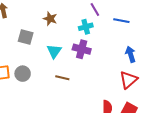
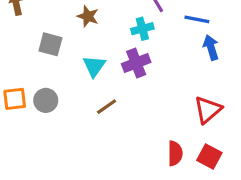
purple cross: (82, 49) -> (136, 63), turned -36
blue arrow: (130, 54) -> (211, 47), moved
brown line: (62, 78) -> (107, 107), turned -48

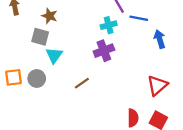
brown star: (88, 16) -> (49, 16), moved
blue line: (197, 19) -> (139, 18), moved
cyan triangle: (94, 66) -> (54, 55), moved

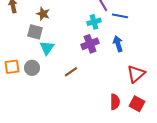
blue arrow: (160, 39) -> (118, 44), moved

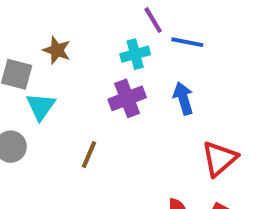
brown star: (43, 14) -> (57, 50), moved
brown line: (71, 72) -> (89, 155), turned -32

